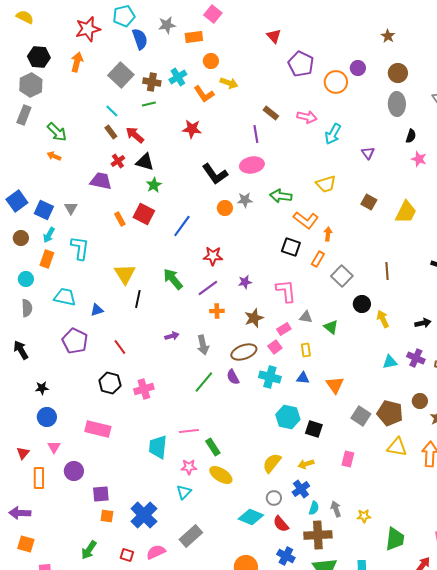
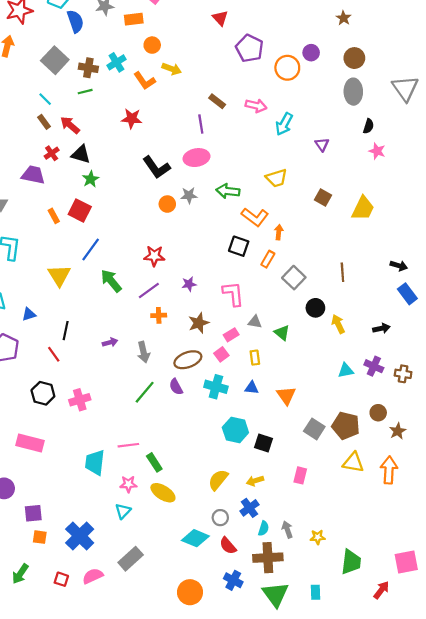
blue line: (182, 226) -> (91, 249), moved
black line: (138, 299) -> (66, 331), moved

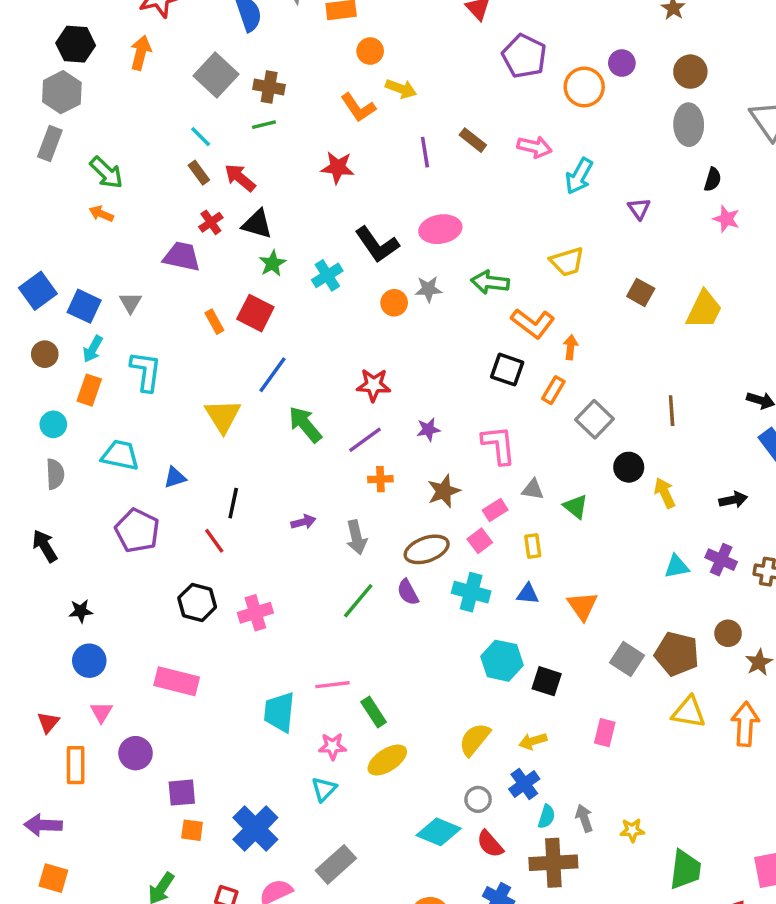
cyan cross: (116, 62) -> (327, 275), moved
purple line: (201, 124) -> (425, 152), moved
yellow ellipse: (163, 493) -> (387, 760), turned -65

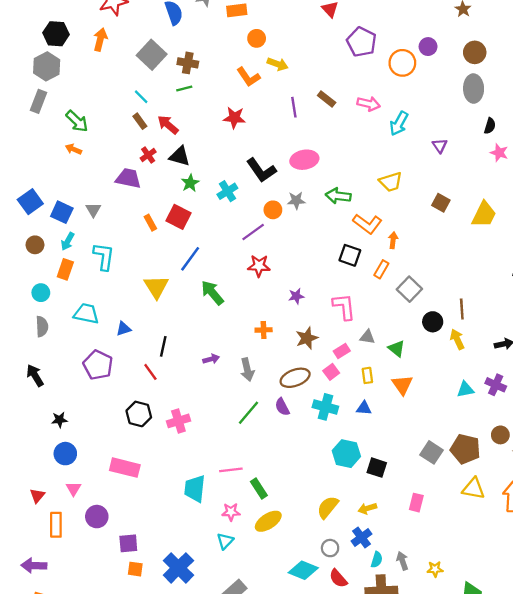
brown line: (672, 411) -> (462, 309), moved
purple line: (365, 440) -> (253, 232), moved
orange triangle: (582, 606) -> (402, 385), moved

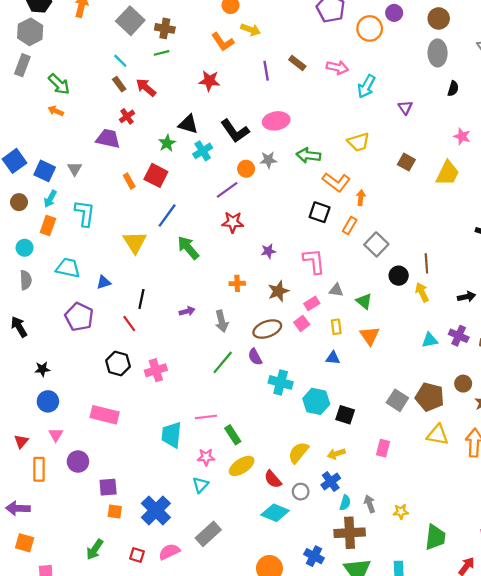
pink star: (499, 153) -> (462, 136), moved
black triangle: (180, 156) -> (188, 124), moved
cyan cross: (325, 407) -> (281, 382), moved
red semicircle: (338, 578) -> (273, 479), moved

